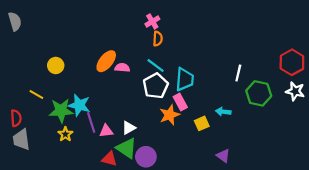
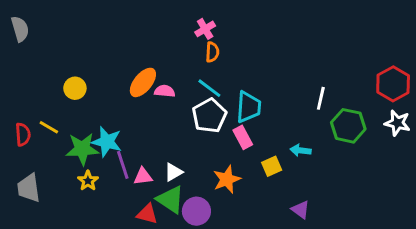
orange star: (170, 115) -> (227, 179), moved
red semicircle: (16, 118) -> (23, 134), moved

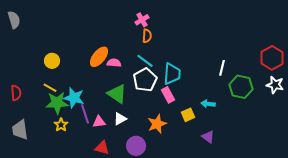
yellow line: (49, 127) -> (50, 88), moved
green triangle: (170, 200) -> (117, 94), moved
purple triangle: (301, 210) -> (208, 137), moved

